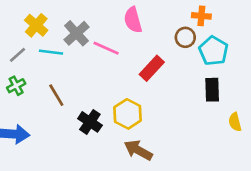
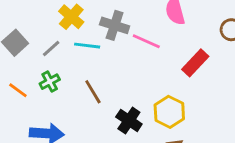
gray cross: (77, 33) -> (115, 25), turned -30

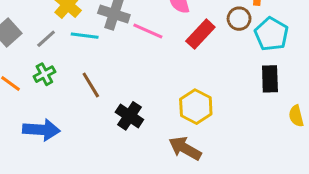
red rectangle: (195, 63) -> (200, 34), moved
yellow hexagon: (169, 112) -> (196, 107), moved

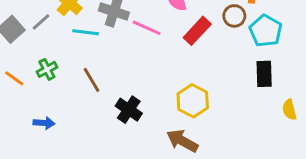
gray line: (46, 39) -> (41, 22), moved
blue arrow: (41, 130) -> (44, 123), size x0.6

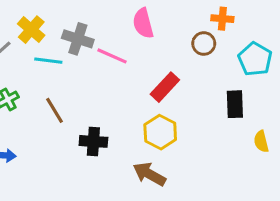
red rectangle: (197, 31) -> (165, 87), moved
cyan pentagon: (266, 31) -> (255, 59), moved
black cross: (129, 110) -> (93, 141), turned -30

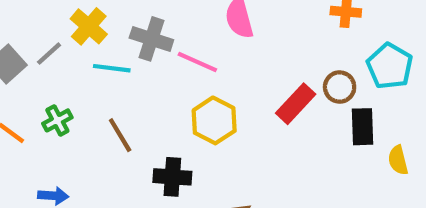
brown circle: (204, 44) -> (340, 87), moved
red rectangle: (165, 87) -> (296, 104), moved
yellow hexagon: (160, 132) -> (214, 120), moved
yellow semicircle: (261, 141) -> (398, 160), moved

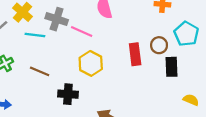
red rectangle: (296, 104) -> (135, 54), turned -50
brown line: (120, 135) -> (40, 71), turned -36
yellow semicircle: (398, 160) -> (191, 100), moved, turned 126

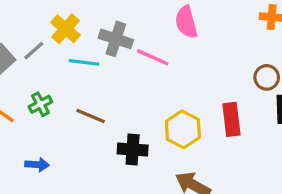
red rectangle: (135, 54) -> (231, 119), moved
yellow hexagon: (91, 63) -> (183, 129), moved

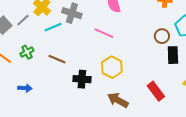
pink line: (153, 57) -> (104, 33), moved
cyan line: (84, 62) -> (53, 27), turned -30
red rectangle: (231, 119) -> (156, 91), moved, turned -30

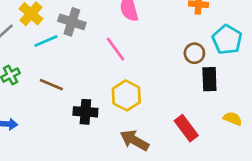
pink line: (104, 33) -> (115, 49), turned 30

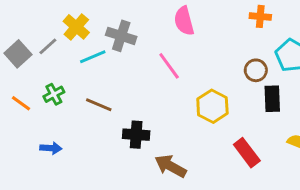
yellow hexagon: (126, 95) -> (212, 106), moved
brown arrow: (134, 140) -> (171, 166), moved

